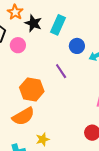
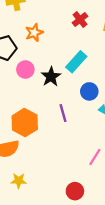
black star: (33, 23) -> (51, 77), moved

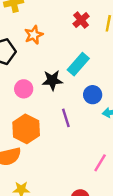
pink circle: (25, 69) -> (24, 89), moved
black star: (51, 77) -> (52, 80), turned 30

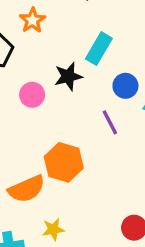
purple line: (66, 118) -> (110, 122), moved
orange hexagon: (26, 129) -> (64, 162), moved

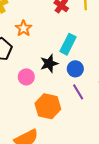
blue circle: (125, 86) -> (75, 69), moved
orange hexagon: (64, 162) -> (48, 106), moved

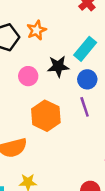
orange star: (24, 28) -> (36, 30), moved

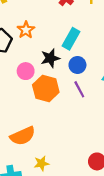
orange hexagon: (46, 116) -> (46, 89), moved

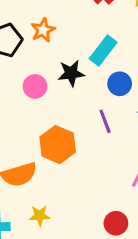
blue circle: (77, 65) -> (120, 84), moved
orange hexagon: (46, 89) -> (58, 145), moved

